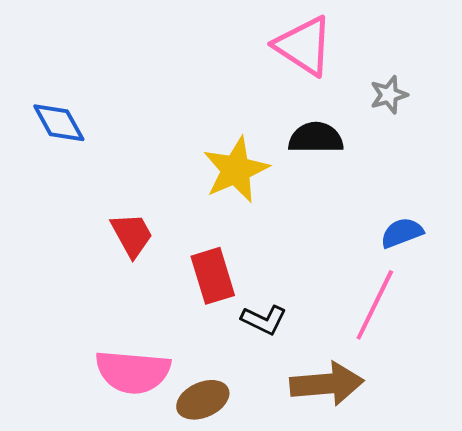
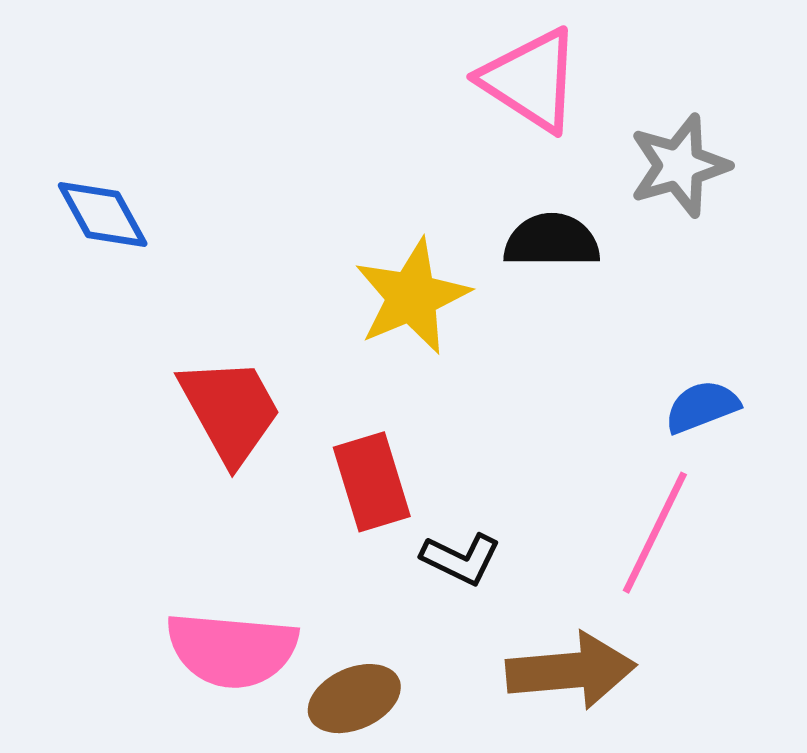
gray star: (389, 95) -> (679, 166), size x1.5
red trapezoid: (132, 235) -> (230, 410), size x1.4

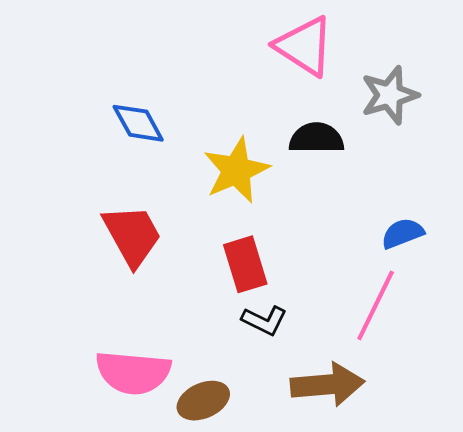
blue diamond: (103, 215) -> (138, 123), moved
red rectangle: (372, 482) -> (245, 264), moved

